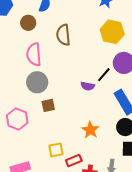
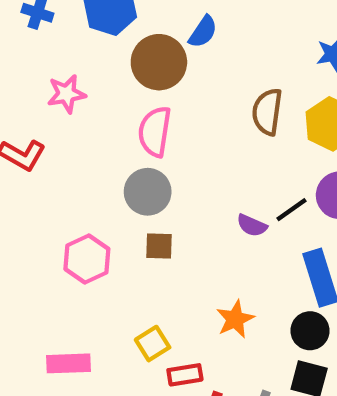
brown circle: (28, 23) -> (159, 62), size x1.6
brown semicircle: (63, 35) -> (267, 112), moved
yellow square: (56, 150) -> (153, 344), turned -35

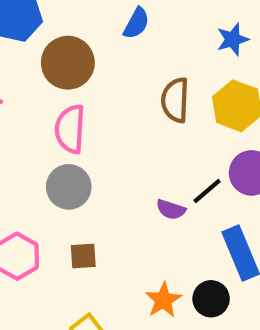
blue semicircle: (203, 32) -> (136, 23), moved
brown square: (159, 246) -> (83, 256), moved
black circle: (310, 331) -> (211, 299), moved

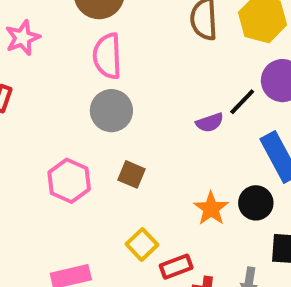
purple semicircle: (171, 209) -> (210, 123), turned -32
brown square: (83, 256) -> (131, 174), turned 32

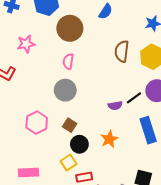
pink semicircle: (107, 56) -> (68, 61), size x0.7
black circle: (256, 203) -> (79, 144), moved
orange star: (211, 209) -> (109, 139), moved

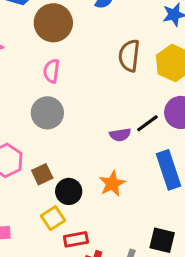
brown square: (70, 125) -> (42, 174), moved, turned 32

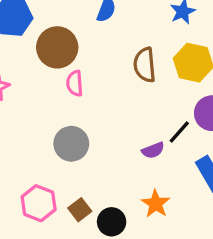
pink semicircle: (51, 71) -> (75, 83), moved

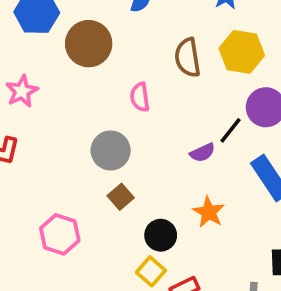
pink semicircle: (75, 83) -> (140, 97), moved
pink hexagon: (39, 203) -> (60, 234), moved
brown square: (80, 210) -> (121, 197), moved

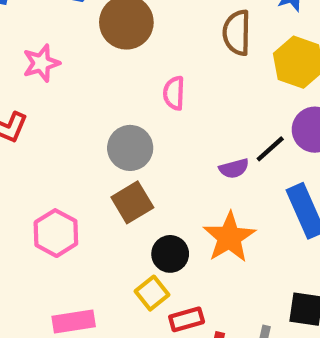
brown semicircle: (188, 58) -> (237, 33), moved
brown square: (121, 197) -> (132, 202), size x1.4
orange star: (209, 212) -> (229, 237), size x1.4

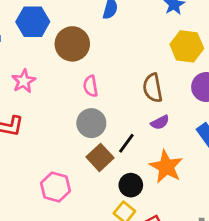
brown semicircle: (237, 33) -> (153, 88), moved
pink semicircle: (174, 93) -> (91, 86), moved
black line: (270, 149) -> (126, 143), moved

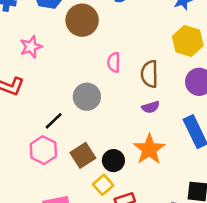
pink semicircle: (91, 86) -> (114, 62), moved
black line: (126, 143) -> (54, 121), moved
brown square: (100, 157) -> (83, 155), moved

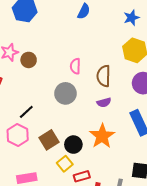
brown circle: (82, 20) -> (29, 60), moved, size x0.6
gray circle: (87, 97) -> (65, 93), moved

